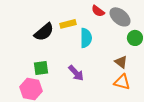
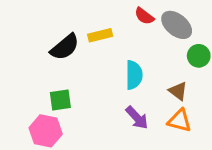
cyan semicircle: (86, 38) -> (134, 75), moved
purple arrow: (76, 73) -> (137, 118), moved

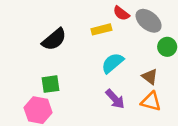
yellow rectangle: (100, 35) -> (101, 29), moved
cyan semicircle: (134, 75) -> (113, 63), turned -130

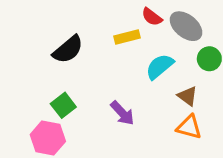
cyan semicircle: (113, 63) -> (160, 67), moved
green square: (50, 84) -> (63, 105), turned -30
purple arrow: (115, 99) -> (122, 113), moved

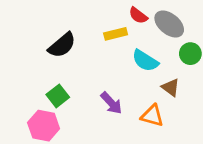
cyan semicircle: (160, 67) -> (145, 61), turned -108
orange triangle: (189, 127) -> (152, 116), moved

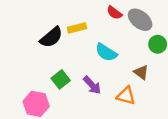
yellow rectangle: (116, 34) -> (77, 28), moved
cyan semicircle: (145, 61) -> (106, 52), moved
green square: (58, 96) -> (61, 79), moved

